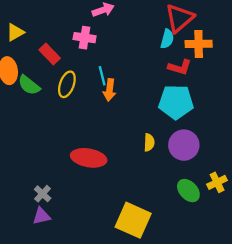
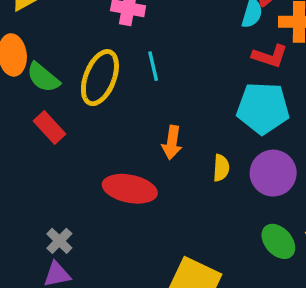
red rectangle: (50, 54) -> (50, 127), moved
yellow ellipse: (67, 84) -> (100, 78), size x1.4
orange arrow: (110, 90) -> (172, 142), moved

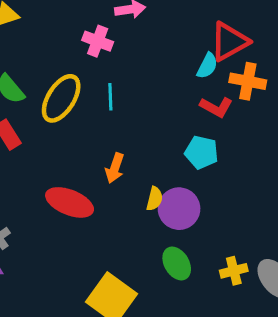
cyan pentagon: (263, 108) -> (202, 152), size x0.7
purple circle: (273, 173) -> (179, 209), moved
green ellipse: (278, 241) -> (177, 263), moved

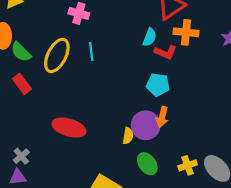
cyan semicircle: (207, 66) -> (150, 37), moved
orange arrow: (115, 168) -> (162, 117), moved
yellow semicircle: (154, 199) -> (128, 136), moved

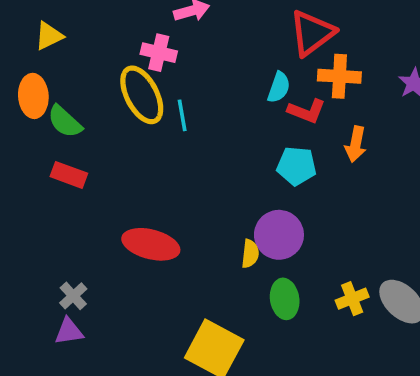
yellow ellipse: (57, 55) -> (142, 95), moved, turned -52
red rectangle: (22, 84) -> (69, 175), turned -30
orange arrow: (162, 117) -> (356, 144), moved
green ellipse: (147, 164) -> (285, 299), turned 30

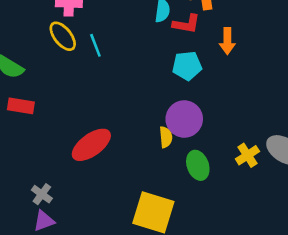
yellow ellipse: (142, 95) -> (63, 36), size x0.7
red ellipse: (151, 244) -> (91, 145), turned -39

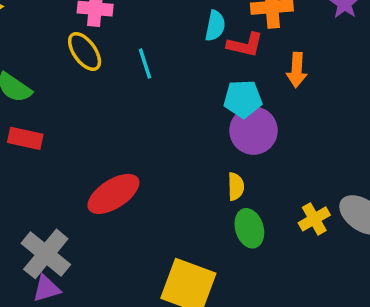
cyan line: (95, 45) -> (145, 64), moved
purple circle: (184, 119) -> (254, 131), moved
yellow semicircle: (166, 137) -> (236, 186), moved
gray cross: (42, 194) -> (46, 254), size x1.8

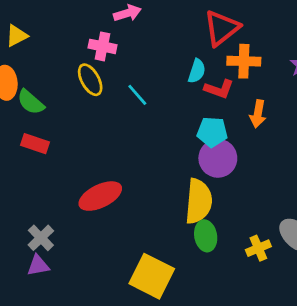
cyan line: (145, 64) -> (137, 95), turned -30
yellow semicircle: (236, 186) -> (199, 201), size x2.0
yellow cross: (314, 219) -> (258, 248), moved
gray cross: (46, 254) -> (41, 238), size x0.7

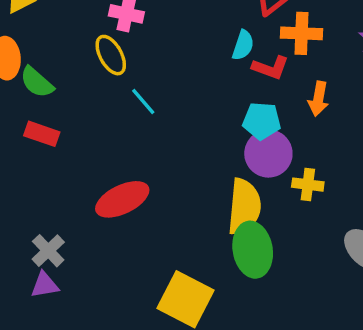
cyan line: (137, 95) -> (143, 102), moved
green ellipse: (206, 236) -> (253, 250), size x1.4
yellow cross: (258, 248) -> (308, 185), moved, turned 30

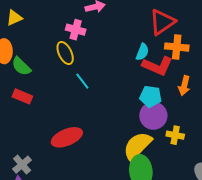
red L-shape: (270, 68) -> (157, 66), size x1.4
yellow semicircle: (244, 207) -> (137, 146), turned -144

